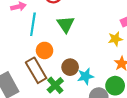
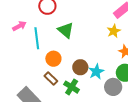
brown rectangle: (36, 70) -> (51, 78), size x0.6

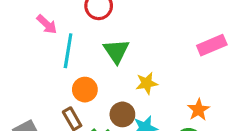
pink arrow: (19, 26) -> (47, 24), turned 56
yellow star: (114, 31) -> (147, 83), moved

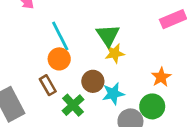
cyan line: (68, 51) -> (60, 36), moved, turned -36
green triangle: (116, 51) -> (108, 35), moved

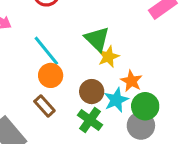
orange star: (161, 77) -> (131, 81), moved
green cross: (73, 105) -> (90, 120), moved
green circle: (152, 106) -> (145, 106), moved

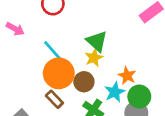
yellow star: (108, 57) -> (94, 58), moved
orange circle: (51, 75) -> (59, 73), size x1.5
brown circle: (92, 92) -> (84, 82), moved

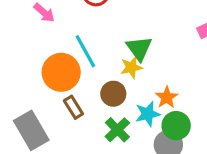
orange circle: (59, 73) -> (61, 72), moved

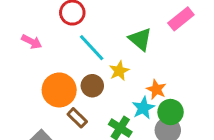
green triangle: (139, 48) -> (140, 39), moved
cyan line: (85, 51) -> (92, 48), moved
brown circle: (113, 94) -> (92, 86), moved

